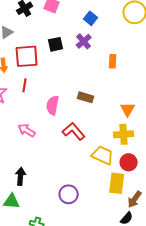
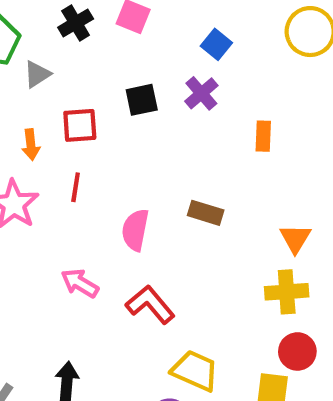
red square: (27, 56) -> (80, 125), size x0.7
red L-shape: (74, 131) -> (150, 305), moved
yellow trapezoid: (103, 155) -> (195, 371), moved

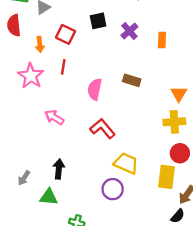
purple cross: (201, 93) -> (129, 31), moved
red square: (80, 125) -> (66, 34), turned 30
pink arrow: (80, 283) -> (54, 117), moved

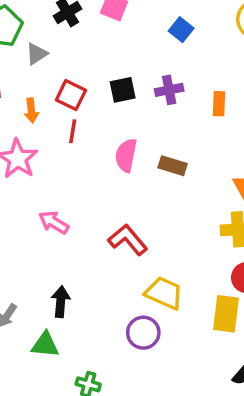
black square: (98, 21) -> (123, 90), moved
purple cross: (129, 31) -> (169, 90), turned 30
red line: (63, 67) -> (73, 131), moved
pink semicircle: (95, 89) -> (126, 155), moved

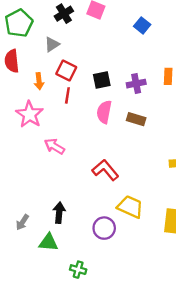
gray triangle: (37, 54) -> (52, 44), moved
black square: (123, 90) -> (102, 80), moved
purple cross: (169, 90) -> (136, 84), moved
pink arrow: (54, 222) -> (54, 146), moved
purple circle: (143, 333) -> (104, 228), moved

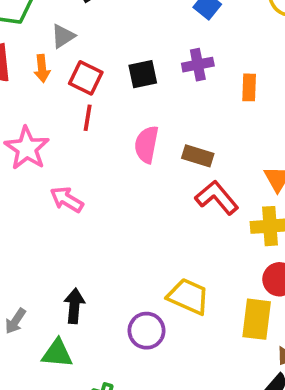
black square: (102, 80) -> (143, 74), moved
orange arrow: (39, 81) -> (42, 68), moved
purple cross: (136, 84) -> (198, 65), moved
red L-shape: (105, 170) -> (217, 198), moved

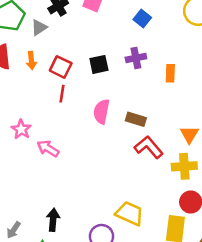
gray triangle: (63, 36) -> (39, 27), moved
pink star: (27, 148) -> (21, 129), moved, size x0.7

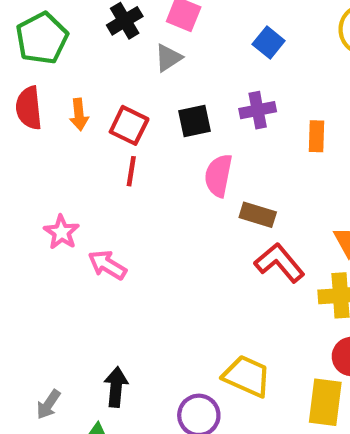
gray triangle: (39, 27) -> (168, 58), moved
pink semicircle: (101, 112) -> (218, 176), moved

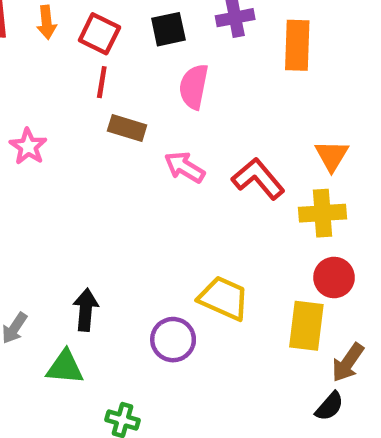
orange rectangle: (317, 136) -> (297, 45), size x1.5
brown rectangle: (258, 215) -> (127, 128), moved
pink arrow: (107, 265) -> (185, 167), moved

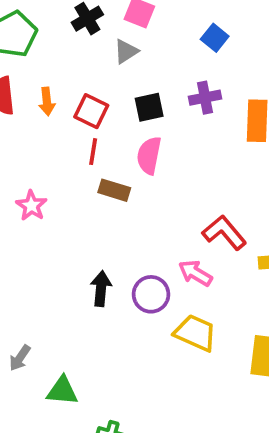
pink semicircle: (194, 87) -> (149, 155), moved
pink arrow: (185, 167) -> (195, 273), moved
black arrow: (86, 310) -> (101, 289), moved
purple circle: (173, 340) -> (151, 294), moved

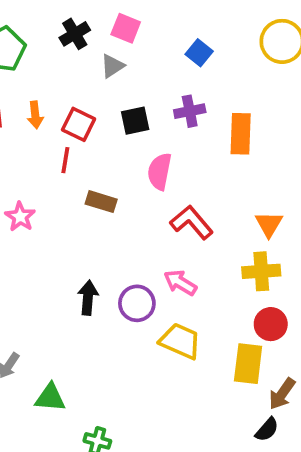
red line: (93, 152) -> (65, 160), moved
pink semicircle: (149, 155) -> (160, 171), moved
red L-shape: (224, 233) -> (192, 222), moved

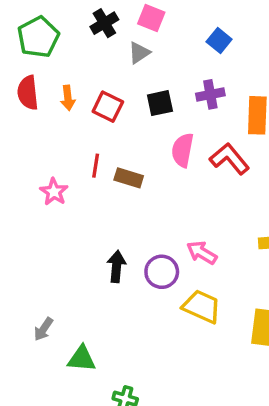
red line: (65, 160) -> (96, 166), moved
red L-shape: (192, 222) -> (229, 159), moved

